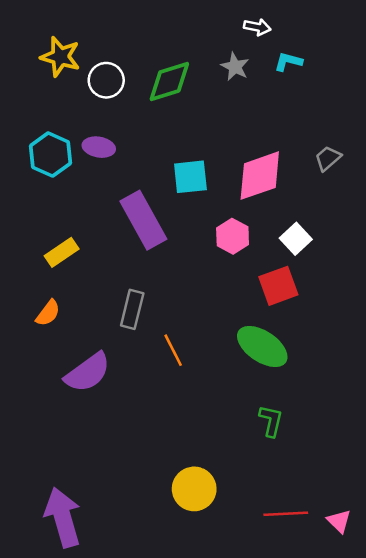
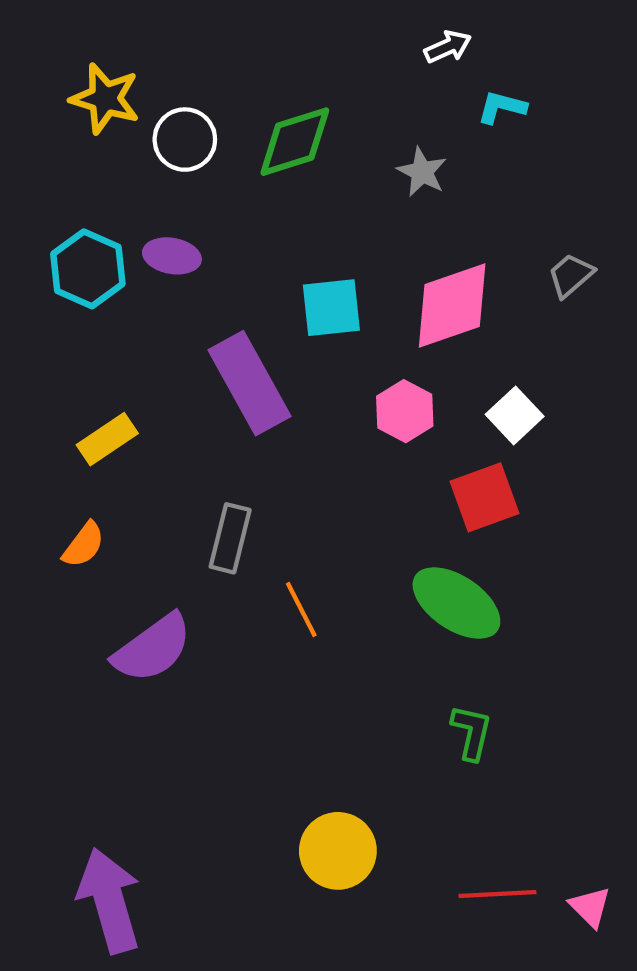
white arrow: (257, 27) -> (448, 47), turned -35
gray star: (235, 67) -> (422, 172), moved

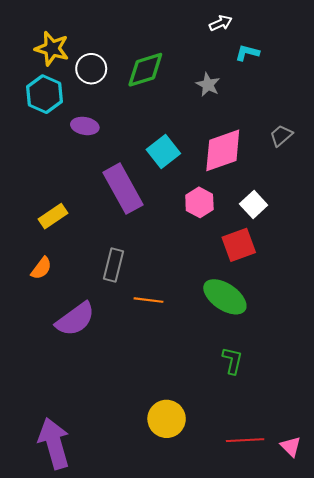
cyan hexagon: (88, 269) -> (45, 94), moved
cyan square: (331, 308) -> (163, 151), turned -32
orange line: (301, 609) -> (149, 300), turned -56

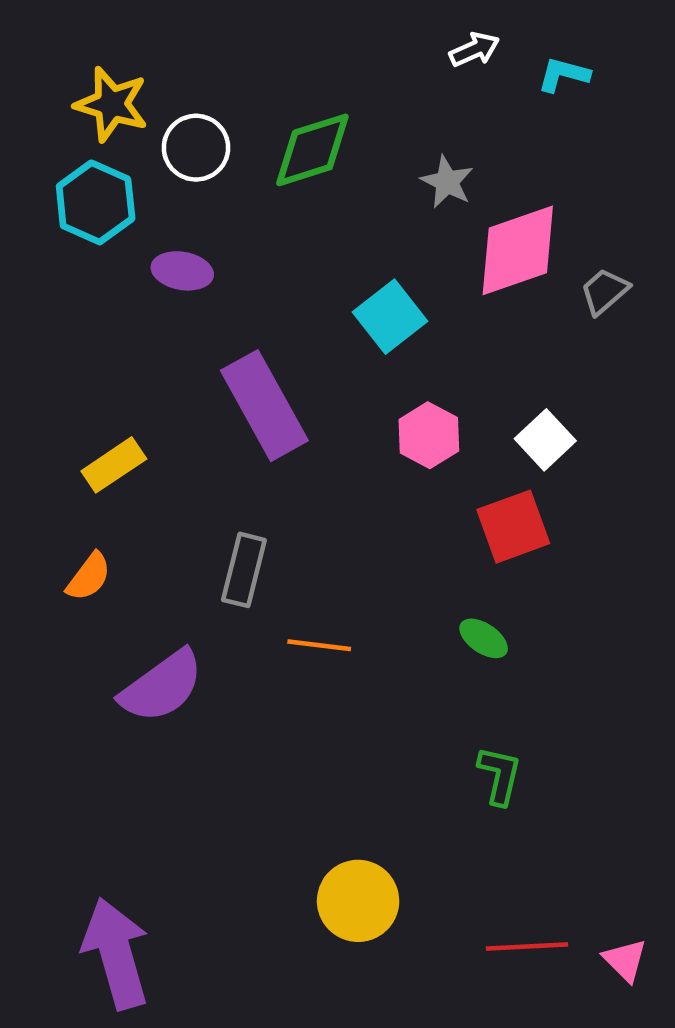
cyan L-shape: (247, 53) -> (563, 75), moved
pink diamond: (223, 150) -> (518, 250), moved
cyan square: (163, 151) -> (390, 317), moved
green ellipse: (225, 297) -> (484, 638), size x0.5

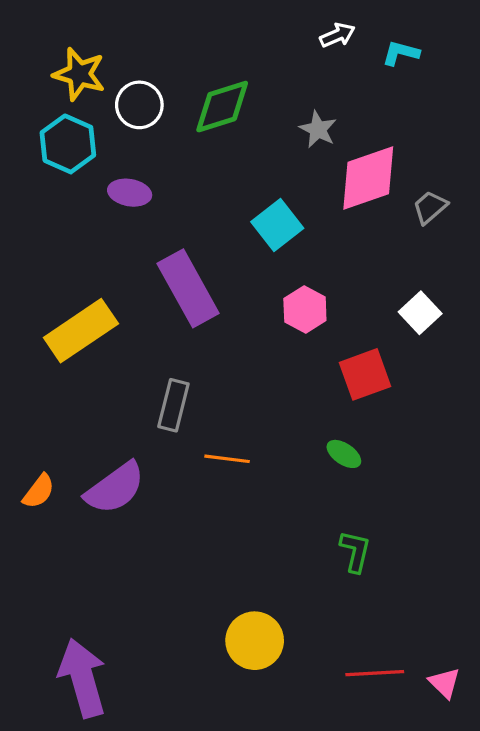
white square: (545, 440) -> (420, 313), moved
yellow rectangle: (114, 465) -> (81, 331), size x1.6
orange semicircle: (89, 577) -> (39, 491), moved

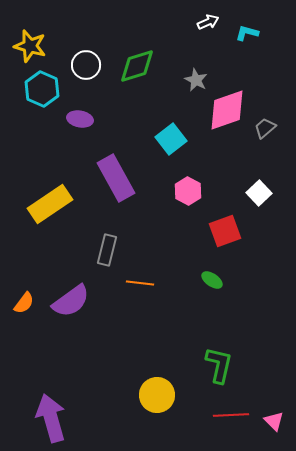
yellow star: (79, 74) -> (30, 46), moved
green L-shape: (355, 551) -> (219, 365), moved, size x1.4

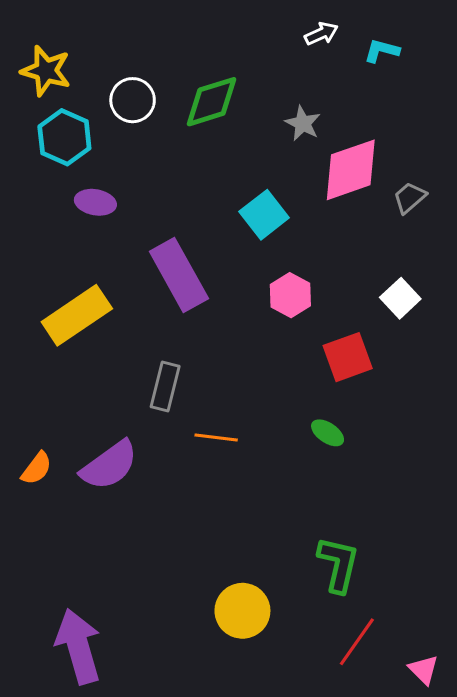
purple ellipse: (80, 119) -> (95, 202), moved
red line: (231, 415) -> (357, 642), turned -52
pink triangle: (274, 421) -> (423, 670), moved

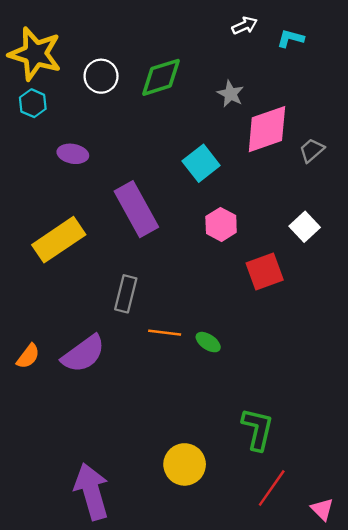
yellow star: (46, 71) -> (35, 54), size x1.4
cyan hexagon: (64, 137) -> (33, 103), moved, size x0.7
green ellipse: (328, 433) -> (208, 342), moved
purple arrow: (78, 646) -> (92, 492), moved

